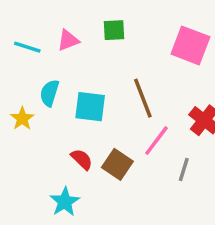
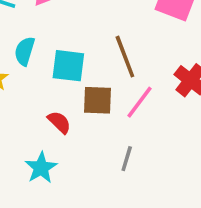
brown square: (117, 164) -> (98, 100), moved, turned -32
gray line: (184, 169) -> (127, 159), moved

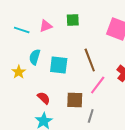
brown square: (98, 100) -> (75, 100), moved
red semicircle: (59, 122) -> (44, 98), moved

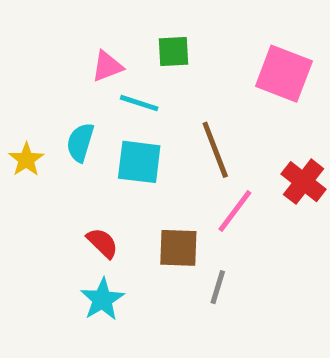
cyan line: (22, 30) -> (139, 103), moved
yellow star: (19, 72) -> (26, 160), moved

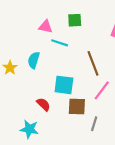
pink triangle: (107, 66) -> (46, 27), turned 32
cyan square: (139, 162) -> (64, 85), moved
cyan star: (102, 299) -> (29, 129), moved, turned -30

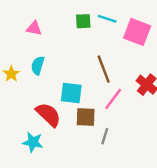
pink triangle: (46, 27) -> (34, 28), moved
cyan line: (60, 43) -> (107, 19), moved
red semicircle: (43, 104) -> (48, 115), size x1.6

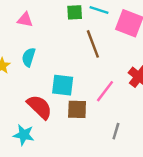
brown line: (104, 69) -> (93, 44), moved
gray line: (105, 136) -> (116, 131), moved

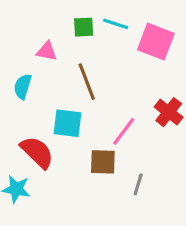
pink triangle: (25, 20) -> (47, 51), moved
brown line: (93, 44) -> (87, 82), moved
brown square: (77, 109) -> (103, 162), moved

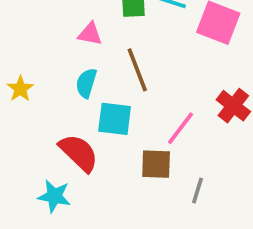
cyan semicircle: (23, 86) -> (86, 83), moved

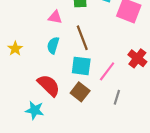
cyan square: (115, 119) -> (81, 66), moved
brown square: (156, 164) -> (80, 92), moved, turned 36
gray line: (198, 191) -> (117, 97), moved

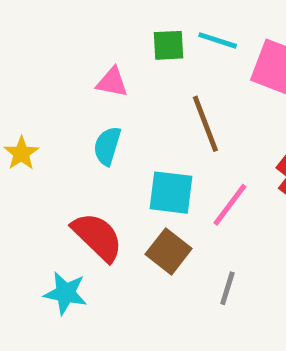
brown line: (82, 38) -> (205, 124), moved
gray line: (117, 97) -> (227, 288), moved

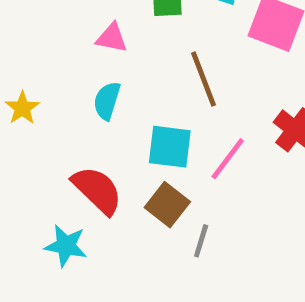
gray line: (227, 288) -> (201, 241), moved

